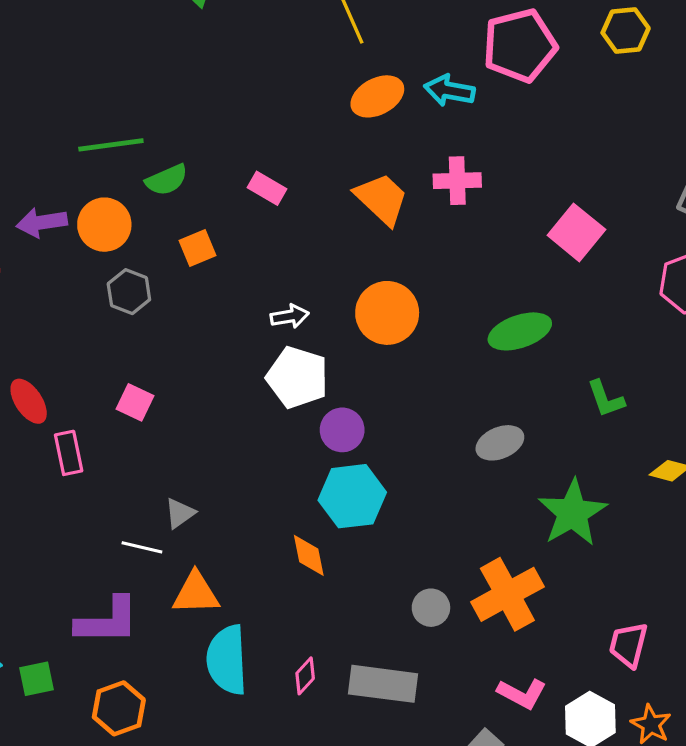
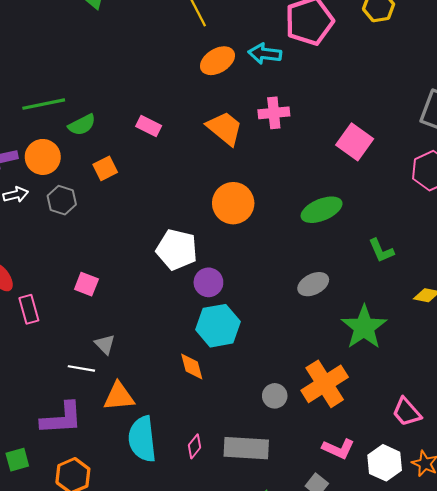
white arrow: (290, 316) -> (16, 195), moved
pink square: (135, 402) -> (86, 284), moved
gray triangle: (180, 513) -> (105, 344), turned -35
pink trapezoid: (628, 645) -> (407, 412), turned -52

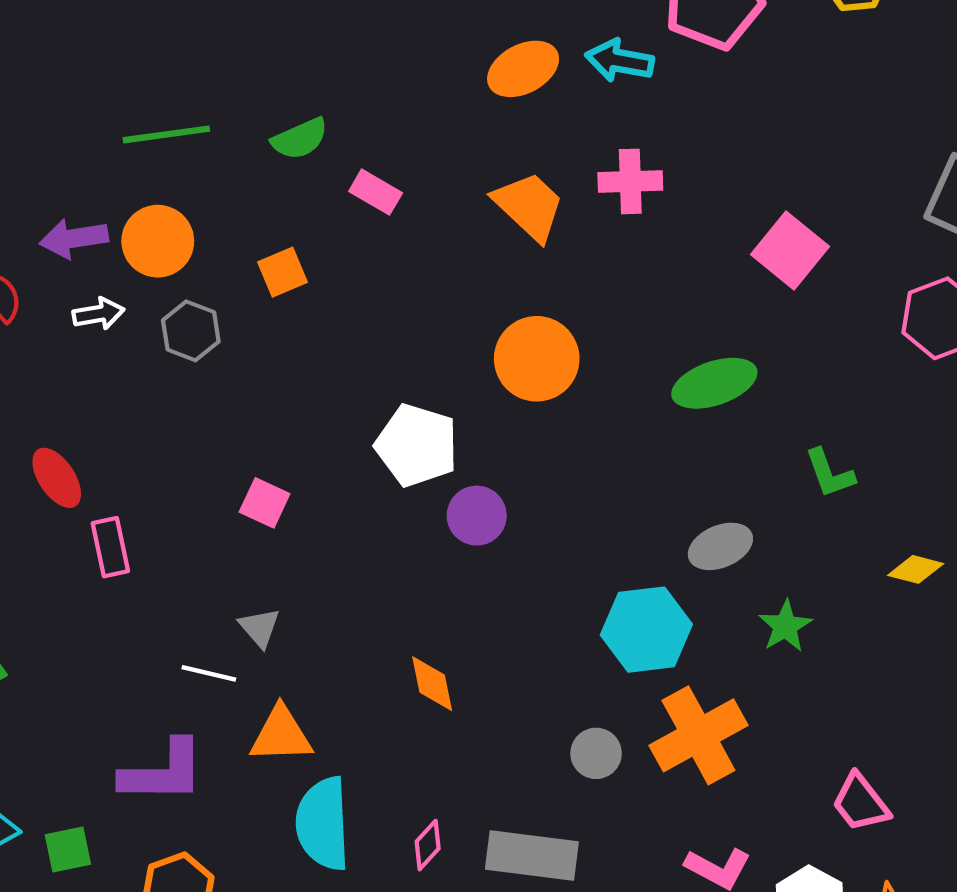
green semicircle: (82, 125) -> (300, 139), moved
pink square: (86, 284) -> (265, 503), moved
gray ellipse: (313, 284) -> (720, 546), moved
cyan hexagon: (218, 326) -> (646, 630), moved
green star: (364, 327) -> (785, 626), size x0.6

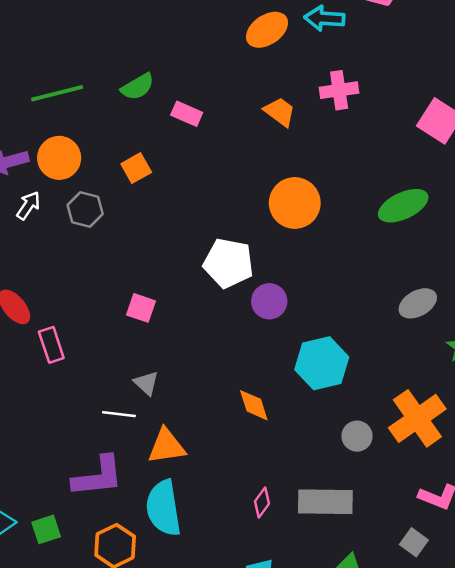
orange trapezoid: (529, 206) -> (280, 112), size x0.7
white arrow: (98, 314) -> (28, 205), turned -40
cyan hexagon: (646, 630) -> (322, 363), moved
cyan semicircle: (323, 824) -> (163, 508), moved

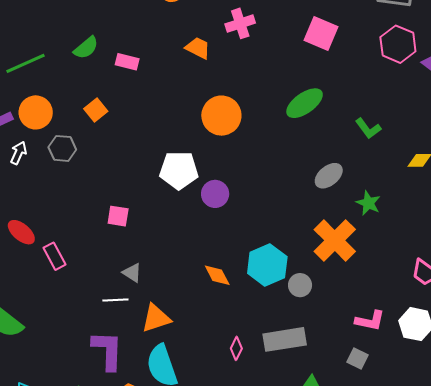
cyan hexagon: (322, 363) -> (267, 265), moved
orange cross: (417, 418) -> (335, 240), moved
purple L-shape: (98, 476) -> (108, 350), turned -72

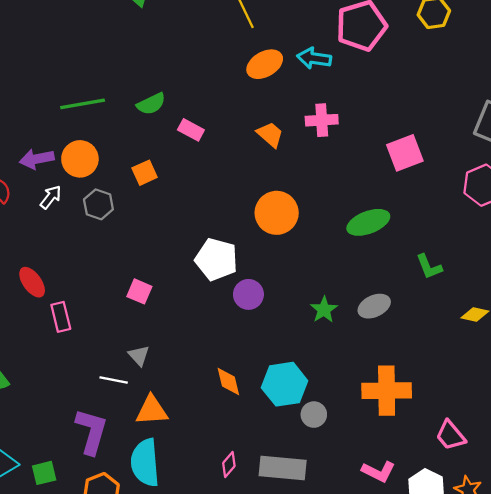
pink square: (321, 34) -> (405, 153), turned 32
green star: (368, 203) -> (324, 310), moved
orange cross: (335, 240) -> (387, 391), moved, turned 30

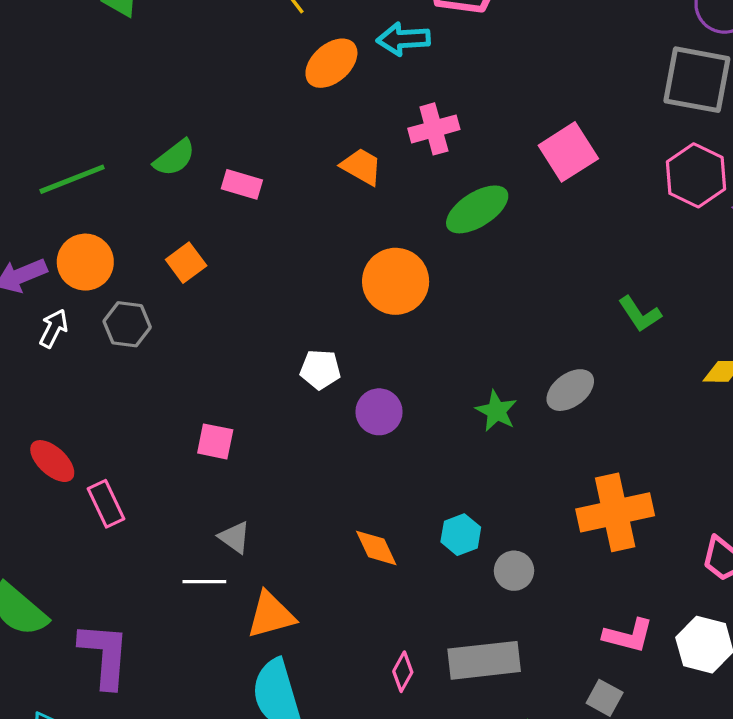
green ellipse: (368, 222) -> (477, 209), moved
white pentagon: (216, 259) -> (320, 369), size x0.6
cyan hexagon: (285, 384) -> (461, 535), size x0.6
purple L-shape: (92, 431) -> (104, 655), moved

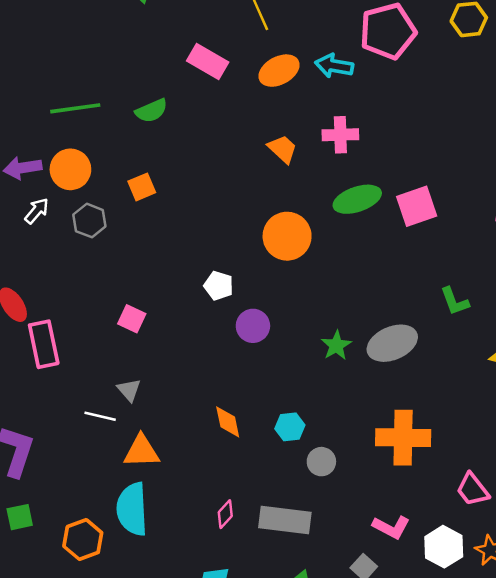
pink square: (568, 152) -> (417, 206), moved
pink rectangle: (242, 184) -> (208, 62), moved, size x1.4
gray ellipse: (570, 390) -> (392, 343), size x1.4
pink rectangle: (106, 504) -> (44, 344), size x1.4

